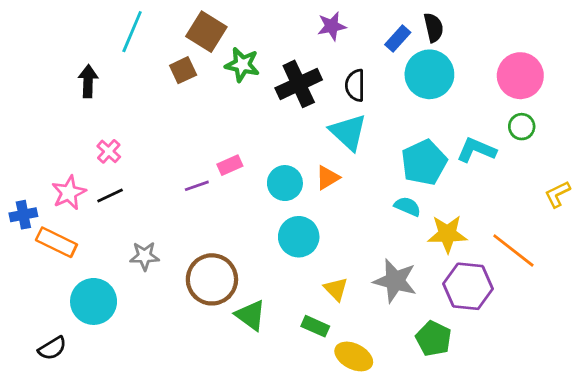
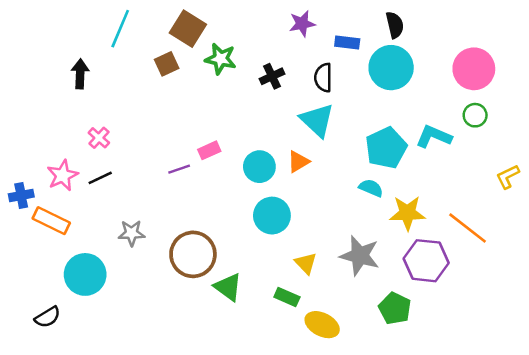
blue rectangle: (398, 39) -> (347, 42), moved, turned 55
black cross: (299, 84) -> (272, 76), size x0.6

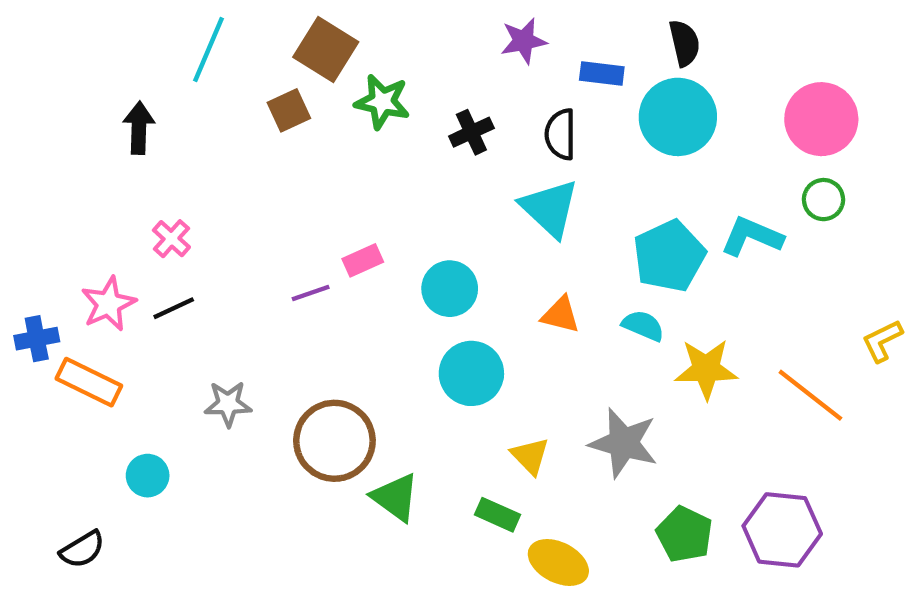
orange triangle: (298, 162) -> (561, 315), moved, turned 45
yellow L-shape: (508, 177) -> (882, 341), moved
purple hexagon: (426, 261) -> (782, 530), moved
cyan circle: (85, 274) -> (148, 476), size x0.6

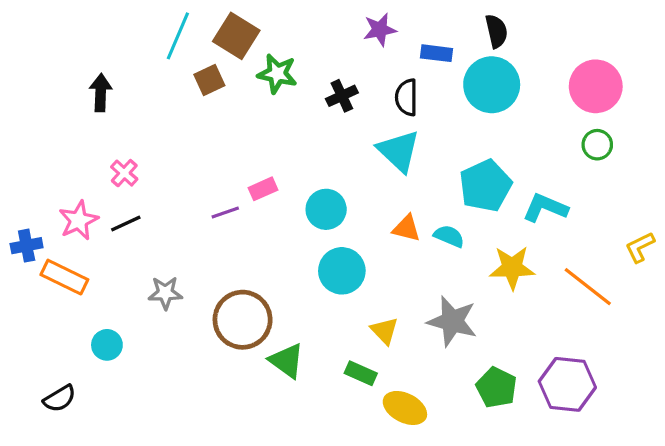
cyan line: (208, 50) -> (178, 36), moved
cyan L-shape: (752, 236) -> (545, 208), moved
cyan semicircle: (643, 326) -> (449, 236), moved

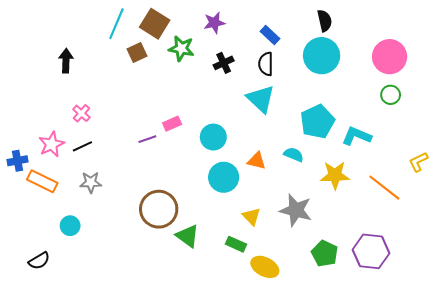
purple star: (380, 30) -> (214, 23), moved
blue rectangle: (436, 53) -> (270, 35), moved, turned 36
orange triangle: (407, 228) -> (257, 161), moved
gray star: (165, 293) -> (91, 182), moved

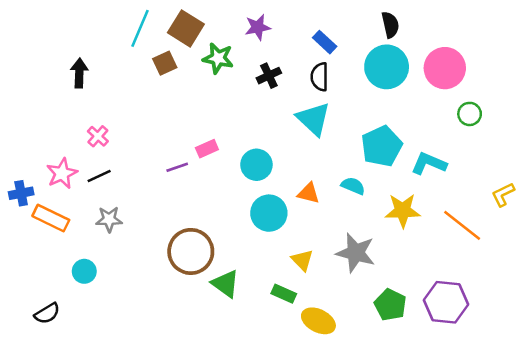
pink circle: (390, 57) -> (445, 68), moved

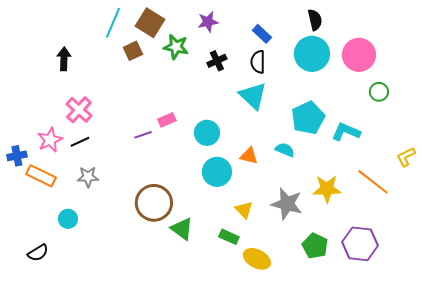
pink cross: (98, 136) -> (79, 110), size x1.5
yellow star: (403, 211) -> (327, 189), moved

